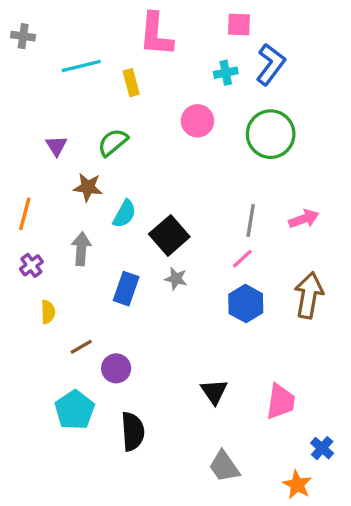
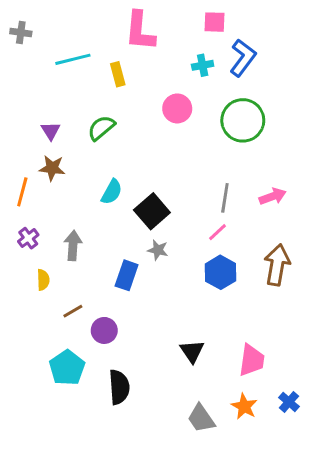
brown star: (88, 187) -> (52, 168), moved
gray arrow: (81, 249) -> (73, 246), moved
blue rectangle: (126, 289) -> (127, 275), moved
orange star: (297, 485) -> (244, 406), moved

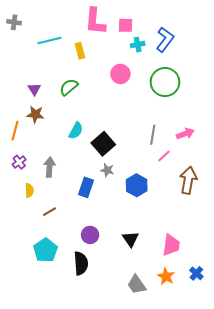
pink square: (214, 22) -> (125, 25), moved
pink line: (217, 232) -> (164, 156), moved
blue hexagon: (220, 272) -> (137, 185), moved
purple circle: (104, 330) -> (90, 235), moved

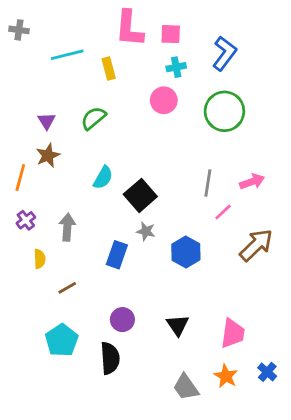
cyan cross: (138, 45) -> (176, 67), moved
brown star: (35, 114) -> (48, 155), turned -30
brown arrow: (188, 180) -> (256, 245), turned 36

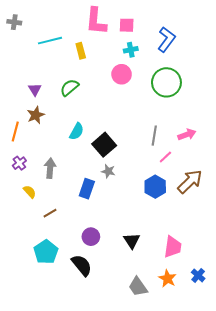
blue hexagon: (186, 252) -> (155, 187), moved
yellow semicircle: (40, 259) -> (30, 192), turned -40
black semicircle: (110, 358) -> (82, 265), turned -35

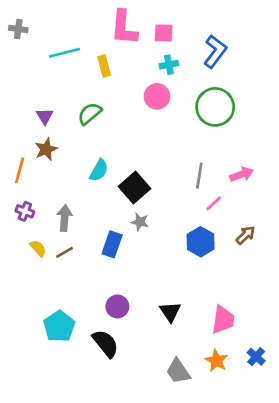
purple cross: (19, 163) -> (25, 211), turned -32
brown arrow: (190, 181) -> (246, 235), size x0.6
brown line: (50, 213) -> (65, 252), moved

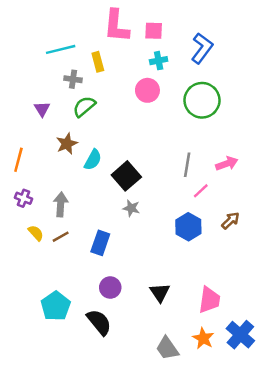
gray cross: (18, 29) -> (73, 79), moved
brown star: (46, 149) -> (67, 144), moved
blue rectangle: (112, 244) -> (100, 243), moved
blue cross: (256, 357) -> (240, 335), size x1.6

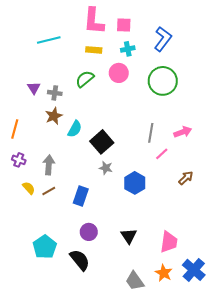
yellow rectangle: (98, 62) -> (94, 50), moved, turned -70
gray cross: (73, 79) -> (55, 93), moved
green semicircle: (84, 106) -> (85, 79), moved
blue hexagon: (188, 227) -> (135, 183), moved

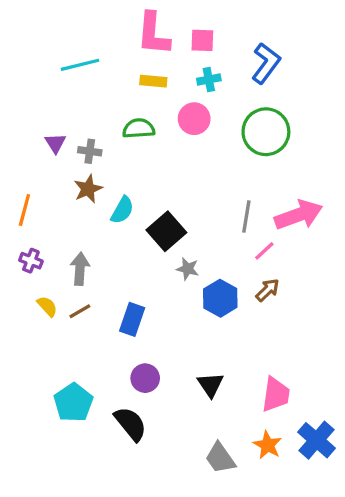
green semicircle: (85, 79) -> (139, 128), turned 36
pink arrow: (183, 132) -> (299, 215), size x1.6
gray star: (106, 168) -> (188, 269), moved
brown arrow: (186, 178) -> (268, 290), moved

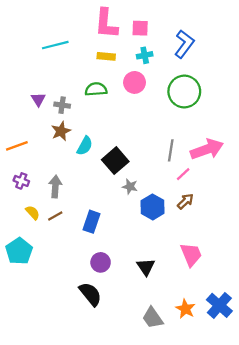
orange line: (24, 210) -> (17, 146), turned 55
pink trapezoid: (276, 394) -> (191, 254), moved, turned -30
cyan pentagon: (73, 403) -> (19, 251), moved

